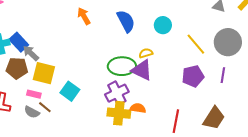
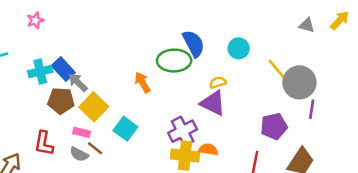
orange arrow: (84, 16) -> (142, 82), moved
gray circle: (228, 42) -> (299, 82), moved
green ellipse: (122, 66) -> (174, 61), moved
yellow square: (44, 73) -> (94, 107), turned 30
purple pentagon: (193, 76) -> (274, 126), moved

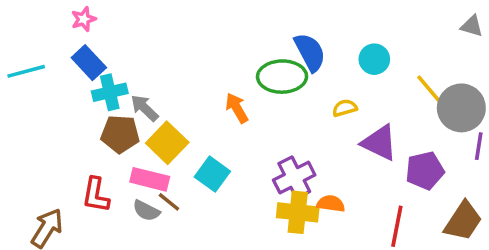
blue rectangle: (63, 69) -> (89, 63), moved
cyan cross: (40, 71) -> (110, 92), moved
purple triangle: (213, 103) -> (380, 143), moved
pink rectangle: (82, 132) -> (150, 179), size x1.5

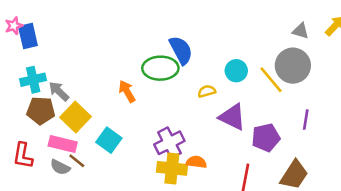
cyan circle: (374, 59) -> (236, 71), moved
blue rectangle: (89, 63) -> (28, 36), moved, turned 30
gray circle: (461, 108) -> (293, 66), moved

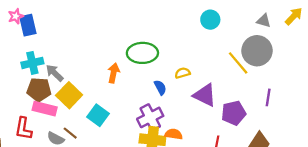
blue semicircle: (181, 50) -> (160, 87), moved, size x0.6
cyan circle: (236, 71) -> (210, 20), moved
orange arrow: (127, 91) -> (114, 73), turned 42
pink rectangle: (63, 144) -> (45, 109), moved

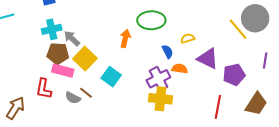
orange semicircle: (174, 134) -> (180, 69), moved

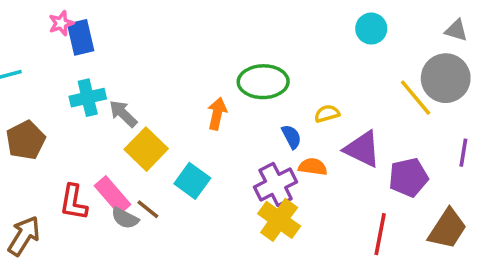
brown pentagon: (58, 53) -> (26, 140), moved, turned -30
pink rectangle: (63, 71) -> (113, 195), moved, turned 35
yellow cross: (160, 99) -> (279, 220), turned 30

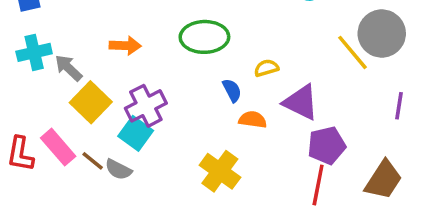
orange arrow: (217, 114) -> (125, 46), moved, turned 80
purple pentagon: (408, 177) -> (327, 145), moved
purple cross: (276, 184) -> (146, 106), moved
gray semicircle: (125, 218) -> (118, 169), moved

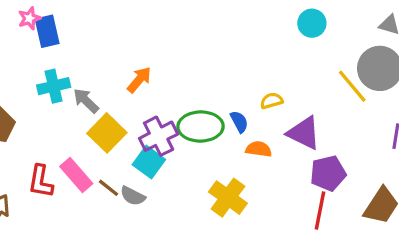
green ellipse: (204, 37) -> (201, 127), moved
orange arrow: (125, 46) -> (139, 80), turned -52

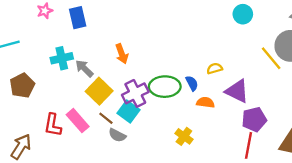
blue rectangle: (47, 31) -> (78, 18), moved
orange arrow: (139, 80) -> (122, 54), turned 120
brown line: (108, 188) -> (106, 118), moved
yellow cross: (228, 198) -> (184, 136), size x0.7

